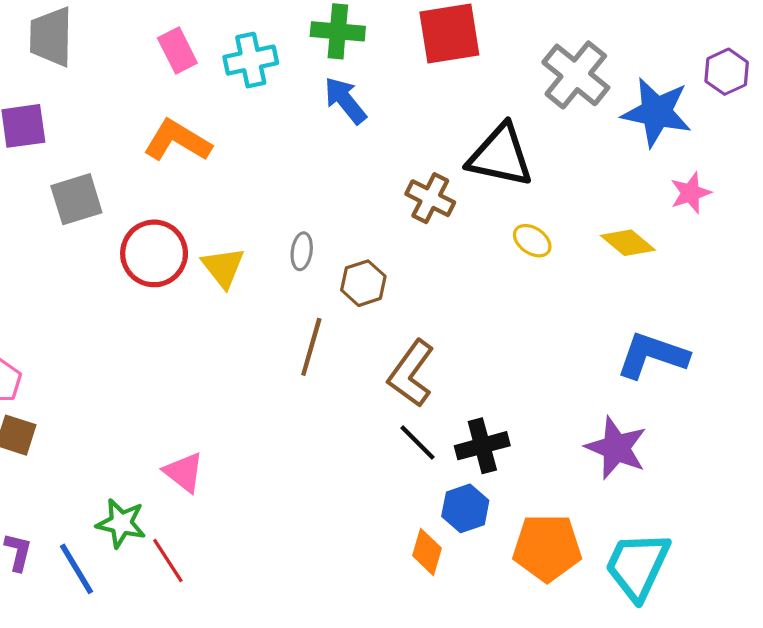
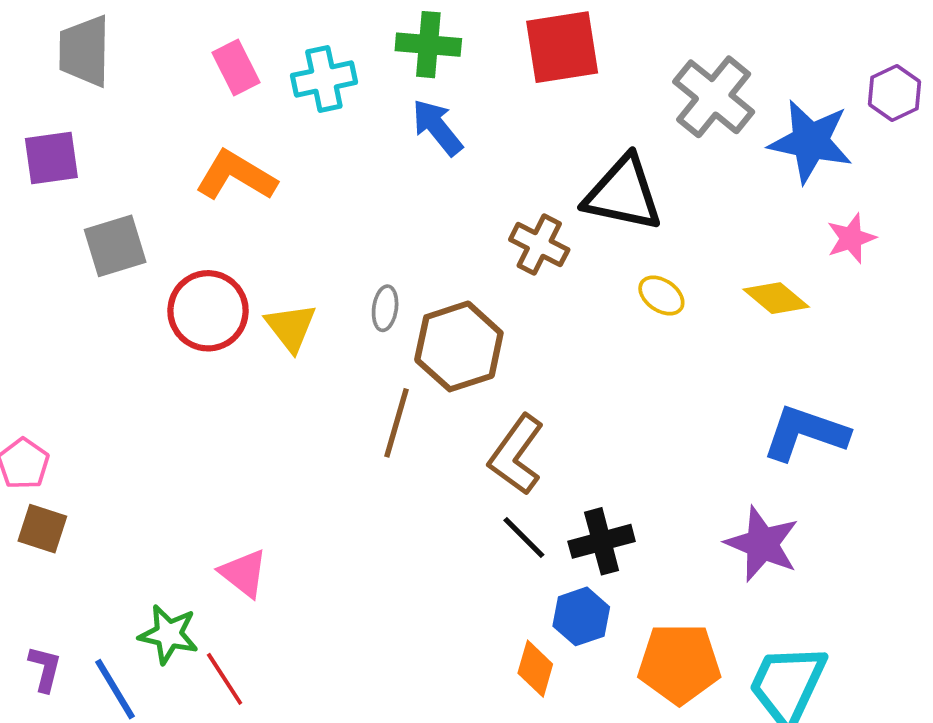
brown hexagon: (363, 283) -> (459, 346), size x1.6

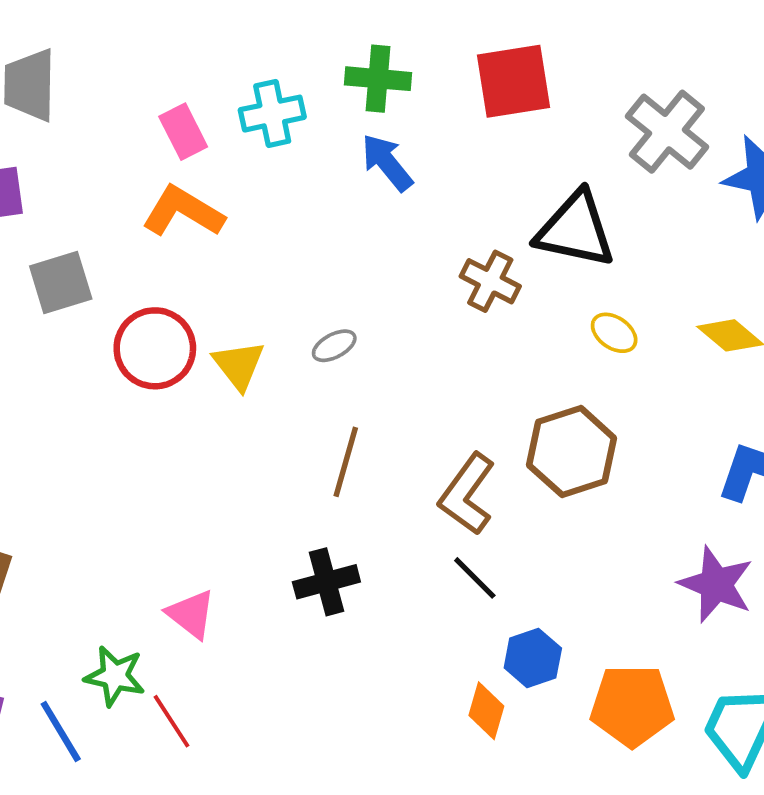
pink rectangle: (236, 68) -> (183, 132), moved
gray ellipse: (385, 308) -> (334, 346), turned 54
brown hexagon: (459, 346) -> (572, 452), moved
black cross: (602, 541) -> (326, 582), moved

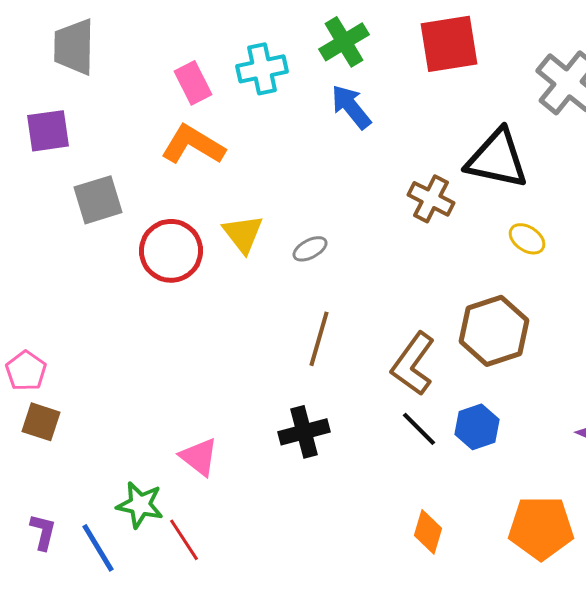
green cross: (378, 79) -> (344, 42), turned -36
yellow triangle: (239, 365) -> (243, 234), moved
blue hexagon: (533, 658) -> (477, 427), moved

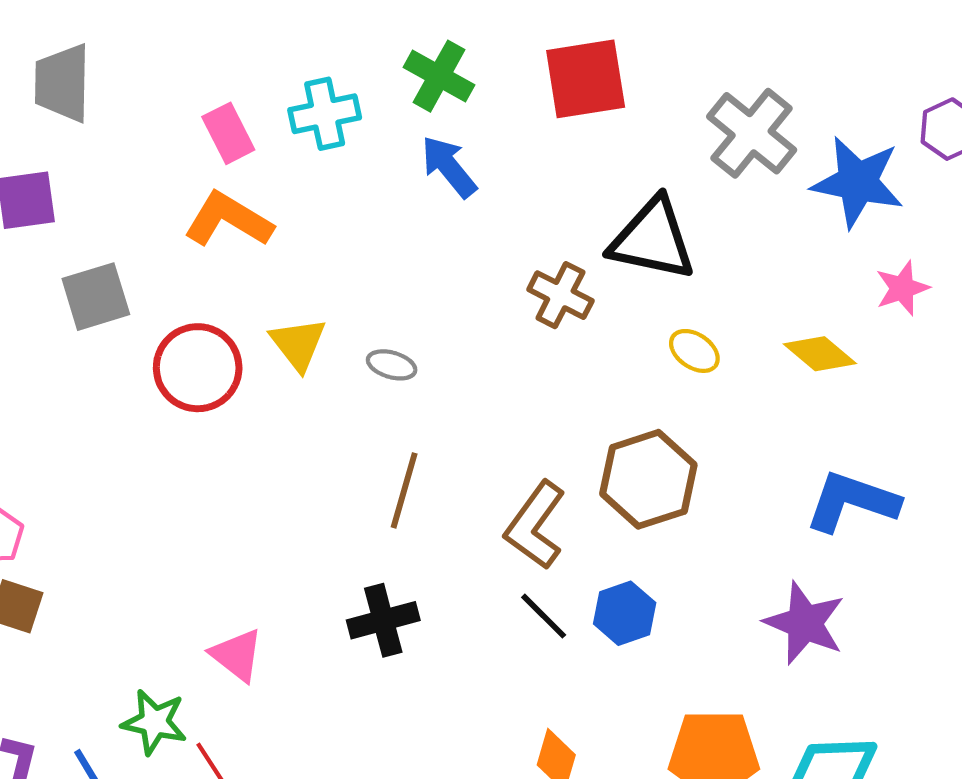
green cross: (344, 42) -> (439, 76), turned -30
gray ellipse: (310, 249) -> (392, 365), turned 44

